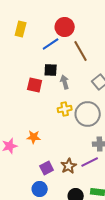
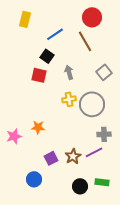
red circle: (65, 27) -> (92, 17), moved
black square: (51, 70) -> (47, 56), moved, turned 32
blue circle: (40, 189) -> (34, 179), moved

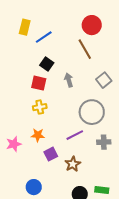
blue line: (55, 34) -> (44, 37), moved
yellow cross: (69, 99) -> (40, 107), moved
purple line: (94, 152) -> (75, 135), moved
purple square: (51, 158) -> (51, 154), moved

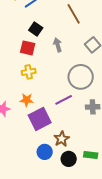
purple square: (51, 154) -> (40, 119), size x1.6
brown star: (73, 164) -> (62, 139), moved
blue circle: (34, 187) -> (45, 152), moved

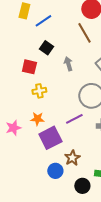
red square: (28, 48) -> (29, 67), moved
black circle: (69, 159) -> (82, 186), moved

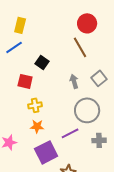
blue line: (43, 21) -> (14, 47), moved
gray arrow: (68, 64) -> (74, 81), moved
orange star: (37, 119) -> (37, 126), moved

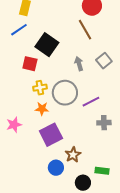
black square: (42, 62) -> (47, 45), size x1.6
gray circle: (87, 110) -> (65, 93), moved
purple line: (70, 133) -> (91, 102), moved

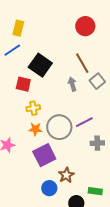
brown line: (85, 30) -> (82, 63), moved
gray circle: (65, 93) -> (59, 127), moved

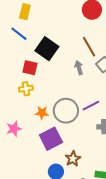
blue line: (12, 50) -> (19, 34), turned 72
yellow cross: (33, 108) -> (26, 89), moved

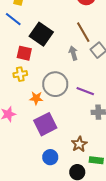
purple line: (91, 106) -> (85, 91), turned 48
gray circle: (66, 111) -> (55, 84), moved
brown star: (73, 159) -> (79, 144), moved

